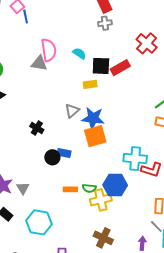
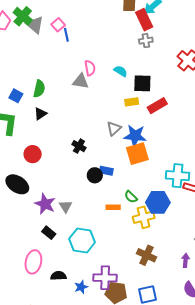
pink semicircle: (49, 50) -> (90, 68), size x0.7
red rectangle: (120, 68) -> (157, 106), moved
green semicircle: (89, 188) -> (131, 197), moved, turned 40

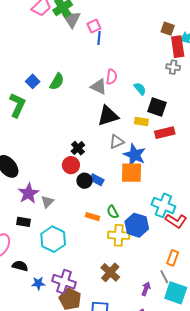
black triangle: (40, 114) -> (108, 116), moved, size x1.6
red circle: (33, 154) -> (71, 165), moved
black rectangle: (49, 233) -> (24, 222), turned -48

